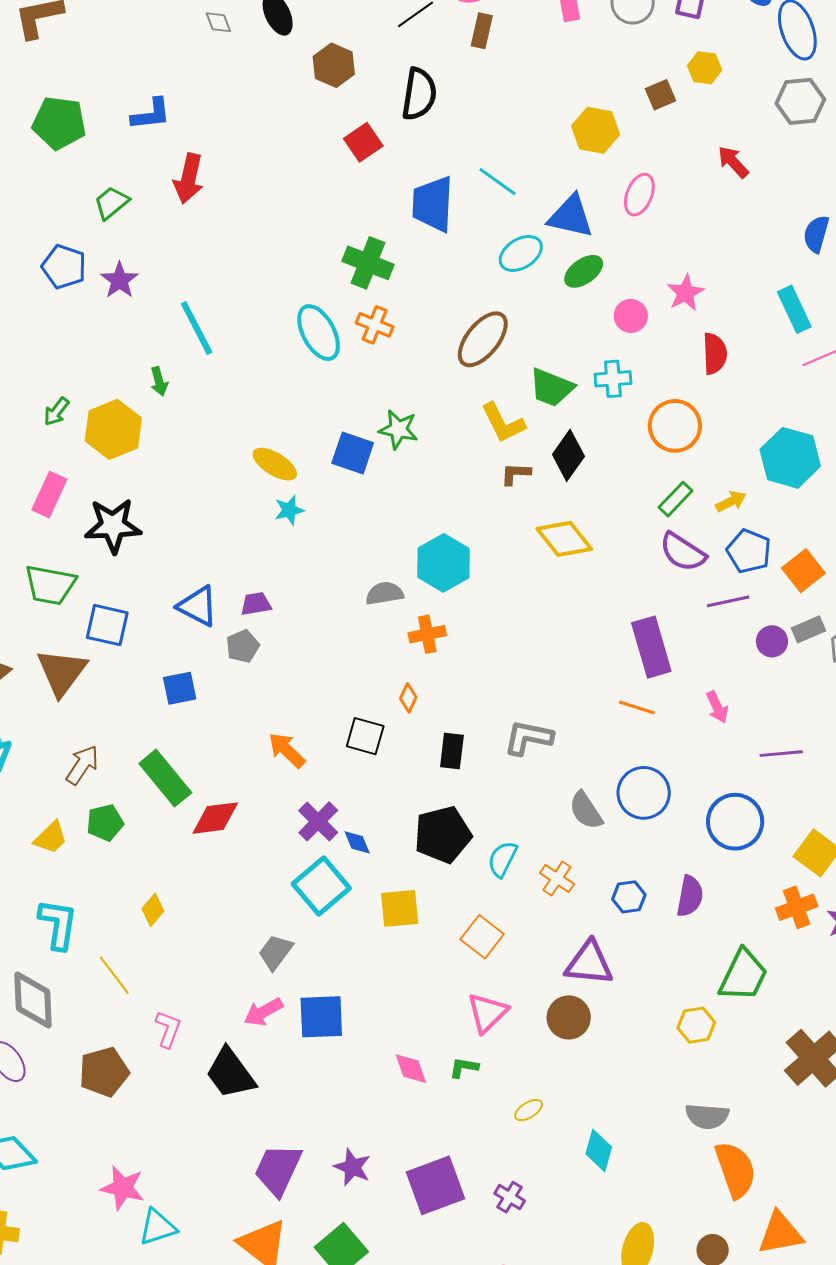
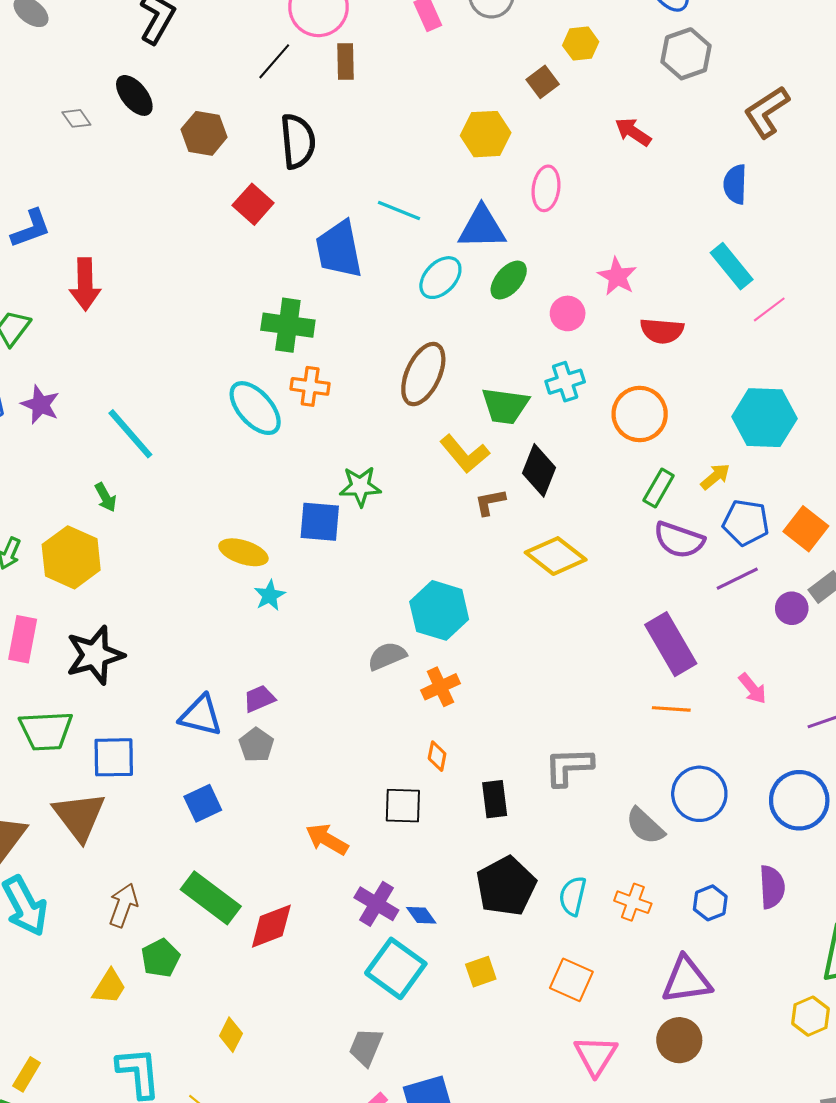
red semicircle: (715, 354) -> (662, 331), turned 111
yellow square: (400, 908) -> (481, 972), size x0.7

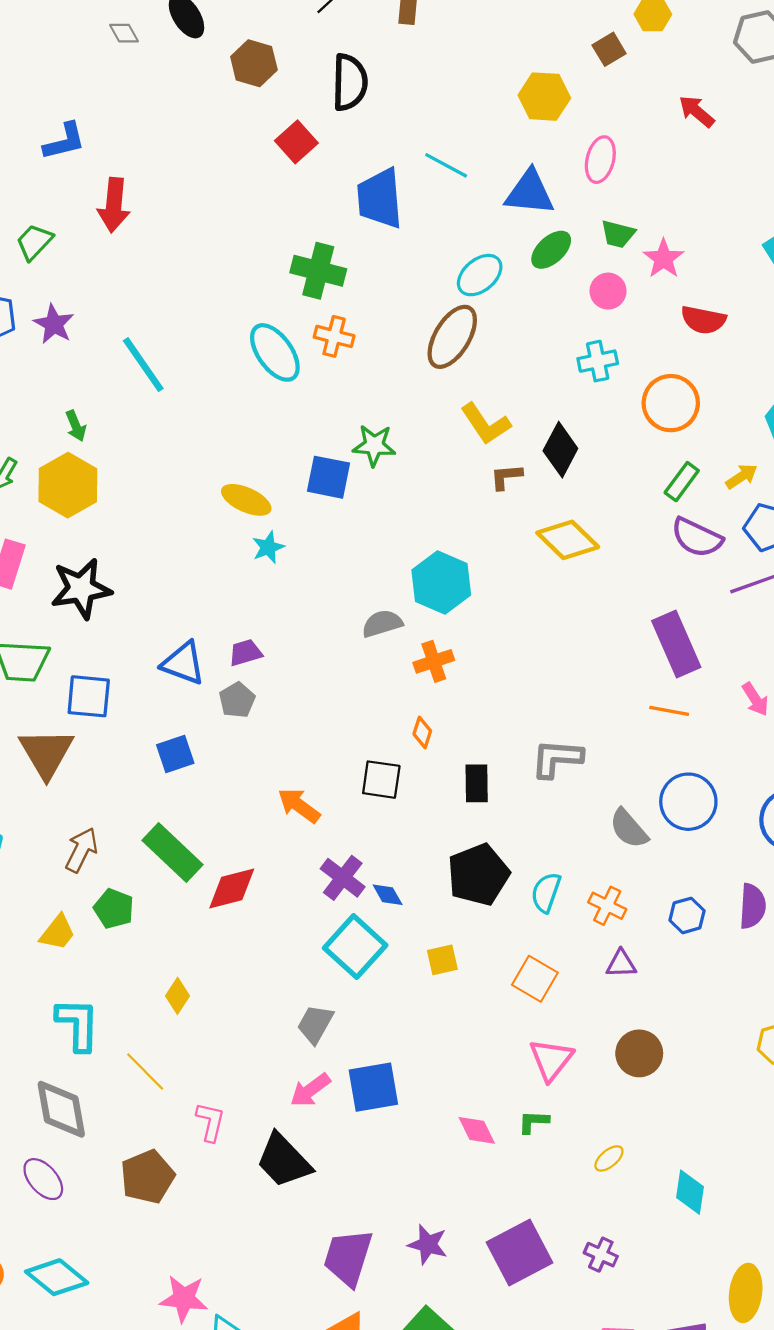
cyan ellipse: (440, 278) -> (480, 275), moved
green trapezoid: (505, 406) -> (618, 234), moved, size x0.7
green arrow: (106, 497) -> (76, 426), moved
green pentagon: (161, 958) -> (114, 909), turned -30
purple triangle: (686, 980) -> (621, 964), moved, size x0.6

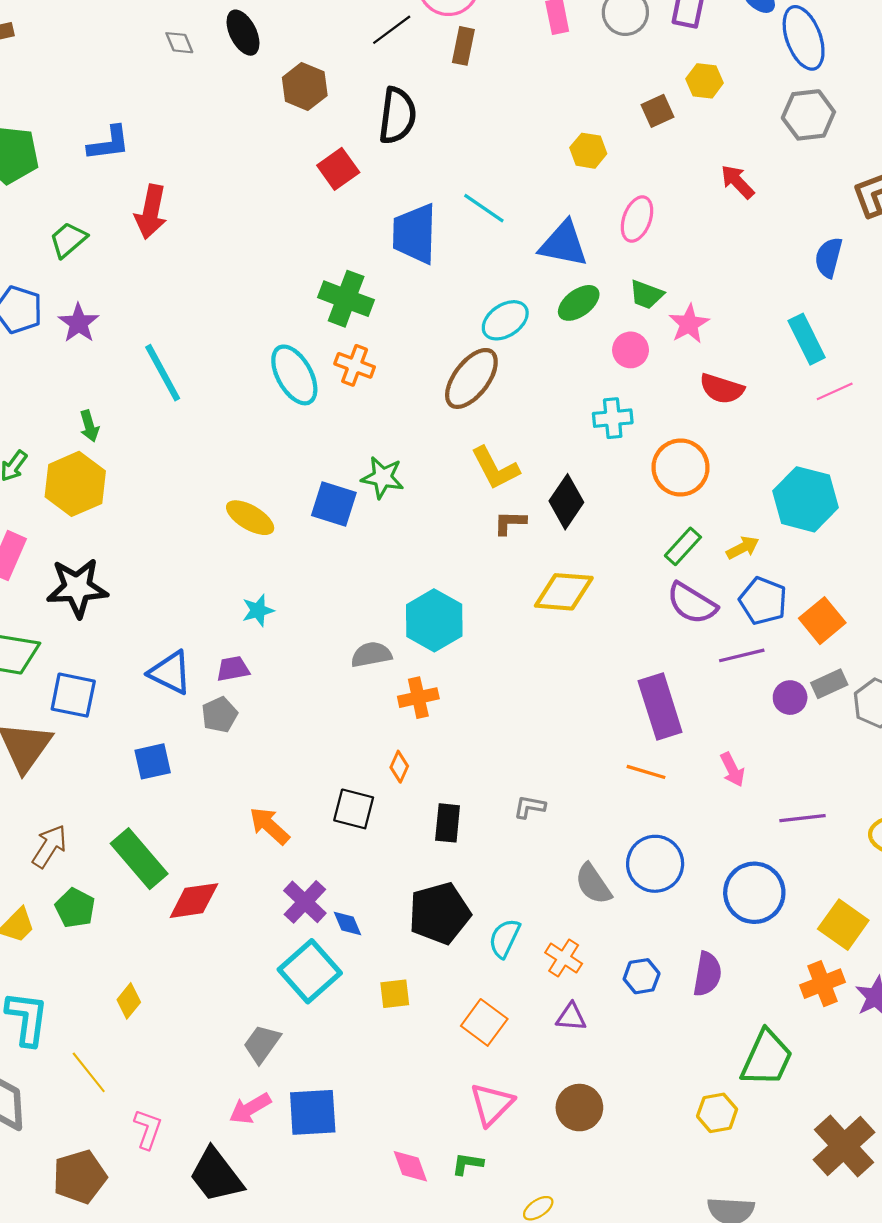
yellow hexagon: (544, 97) -> (588, 151), size x0.7
yellow diamond: (568, 540) -> (564, 592), turned -46
cyan star: (268, 547) -> (258, 610), moved
gray L-shape: (557, 758) -> (530, 807), size x0.6

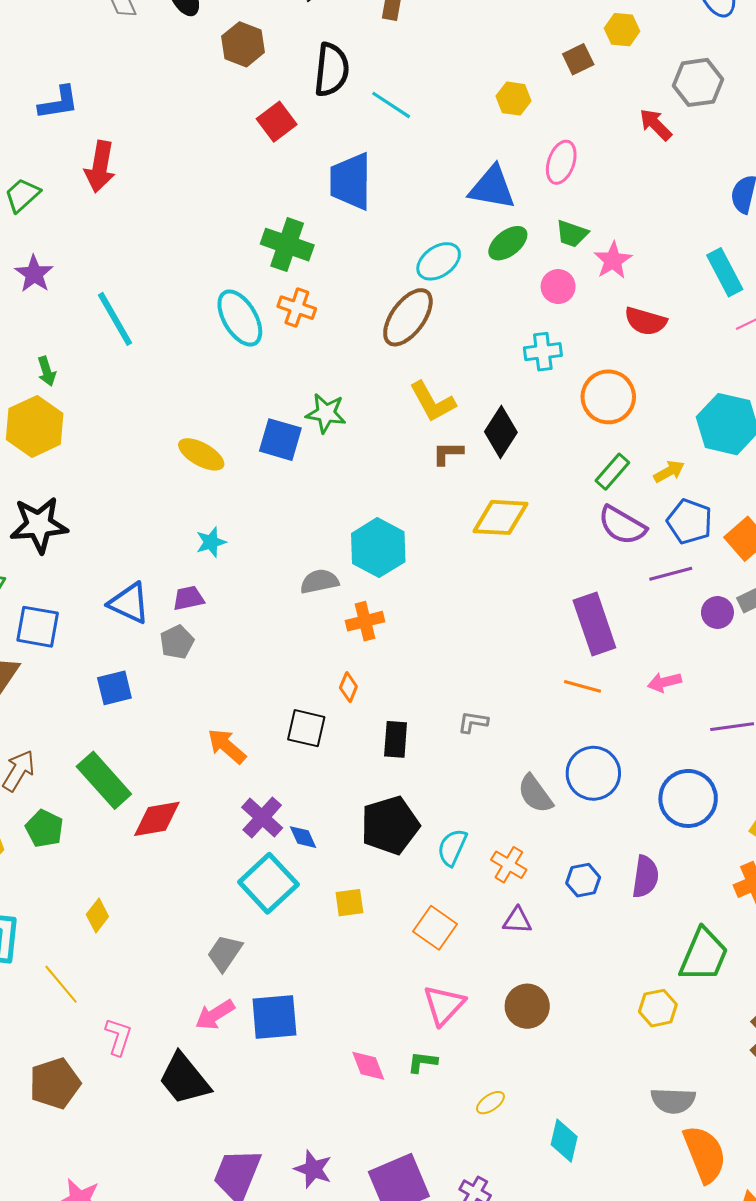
gray hexagon: (808, 115) -> (698, 82), moved
cyan line: (484, 208) -> (391, 105), moved
pink arrow: (732, 770) -> (664, 682), turned 104

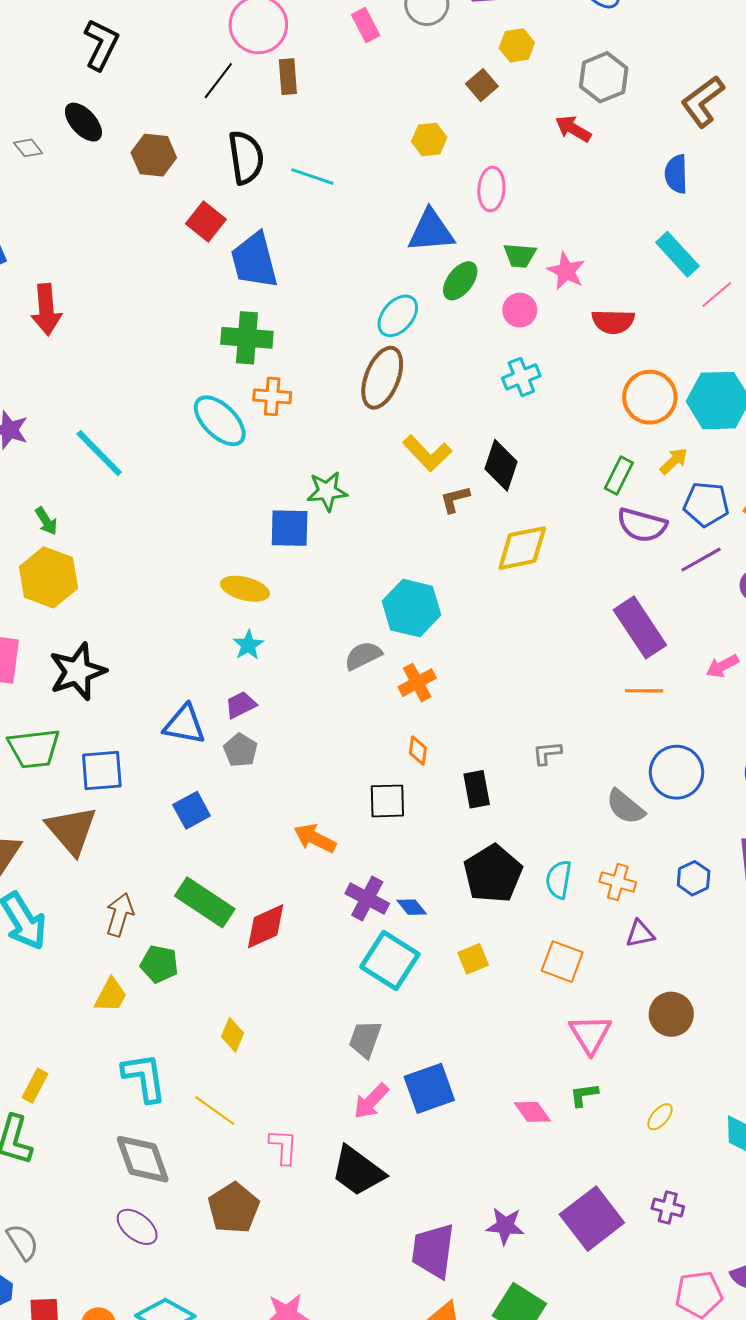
blue trapezoid: (351, 181) -> (254, 260), moved
orange circle: (608, 397) -> (650, 397), moved
yellow ellipse: (201, 454) -> (245, 589), moved

